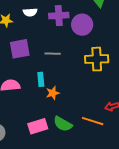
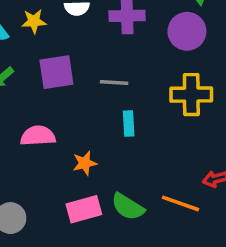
purple circle: (82, 25) -> (187, 31), moved
cyan rectangle: (41, 79) -> (129, 124), moved
orange star: (53, 93) -> (85, 163), moved

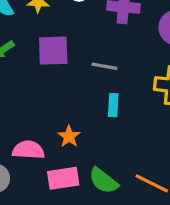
pink semicircle: (38, 136) -> (28, 150), moved
orange star: (85, 163) -> (69, 136), turned -30

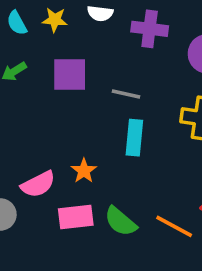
cyan rectangle: (113, 105) -> (134, 138), size x1.4
pink semicircle: (28, 150) -> (38, 184), turned 148

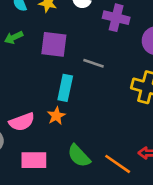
cyan rectangle: (134, 138) -> (65, 88), moved
pink rectangle: (76, 217) -> (34, 160), moved

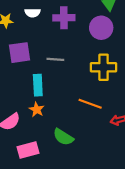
orange line: (118, 164) -> (90, 104), moved

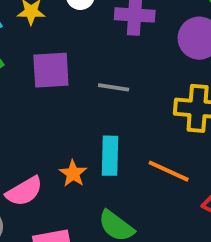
cyan rectangle: (38, 85) -> (110, 156), moved

